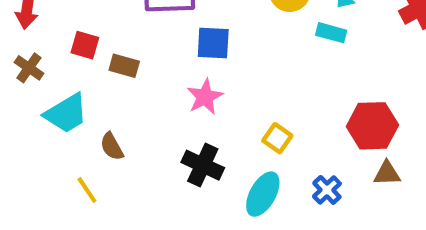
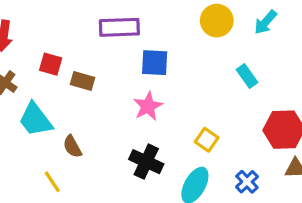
cyan rectangle: (331, 33) -> (247, 76), moved, turned 40
cyan trapezoid: (66, 113) -> (35, 120), turned 84

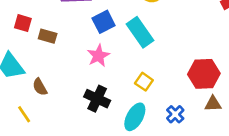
blue square: (155, 63) -> (104, 22), turned -30
cyan rectangle: (247, 76) -> (140, 32), moved, size x1.6

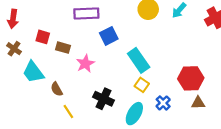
cyan rectangle: (140, 32) -> (139, 60), moved
pink star: (98, 56) -> (85, 64), moved
yellow line: (24, 114) -> (68, 111), moved
blue cross: (175, 114) -> (163, 103), moved

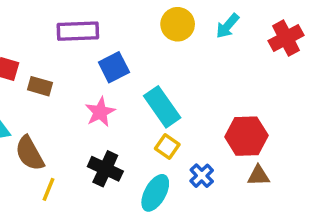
pink star: (85, 64) -> (100, 112), moved
brown semicircle: (57, 89) -> (30, 153), size x1.5
yellow line: (68, 111) -> (49, 189), turned 56

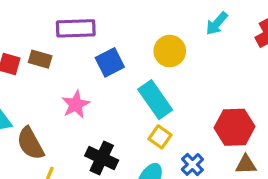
yellow circle: (178, 24) -> (170, 51), moved
brown rectangle: (40, 86) -> (40, 59), moved
pink star: (100, 112) -> (76, 105), moved

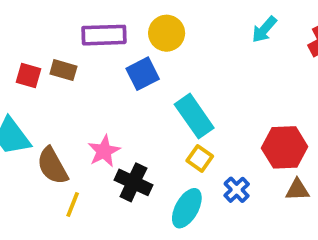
yellow circle: (170, 51) -> (167, 33), moved
pink star: (76, 105) -> (104, 151), moved

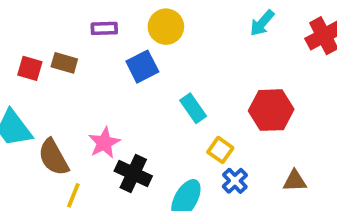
purple rectangle: (104, 35) -> (104, 28), size x0.6
cyan rectangle: (194, 116) -> (193, 108), size x0.7
red hexagon: (285, 147) -> (271, 110), moved
yellow square: (200, 158) -> (220, 150), moved

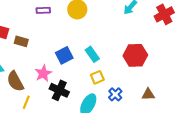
brown rectangle: (64, 63) -> (21, 41), moved
blue square: (142, 67) -> (64, 55), moved
yellow square: (220, 150) -> (97, 77), moved, turned 32

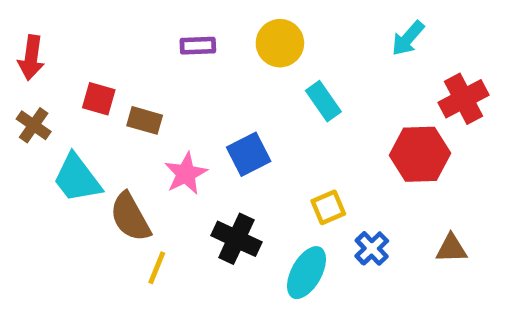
red cross: (164, 14) -> (463, 99), moved
cyan rectangle: (92, 54) -> (323, 101), moved
pink star: (43, 73) -> (186, 174), moved

